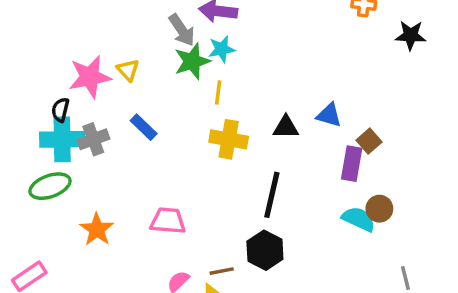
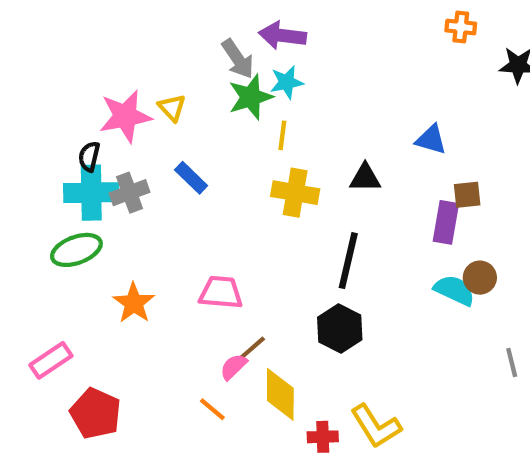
blue triangle: (329, 115) -> (431, 140), moved
brown square: (369, 141) -> (467, 195), turned 35
brown line: (222, 271) -> (253, 348), moved, turned -30

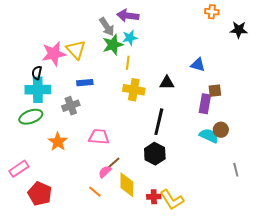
yellow triangle: (172, 108) -> (76, 50), size x1.5
blue rectangle: (191, 178) -> (85, 83), turned -49
gray cross: (130, 193) -> (71, 106), moved
red cross: (323, 437) -> (154, 197), moved

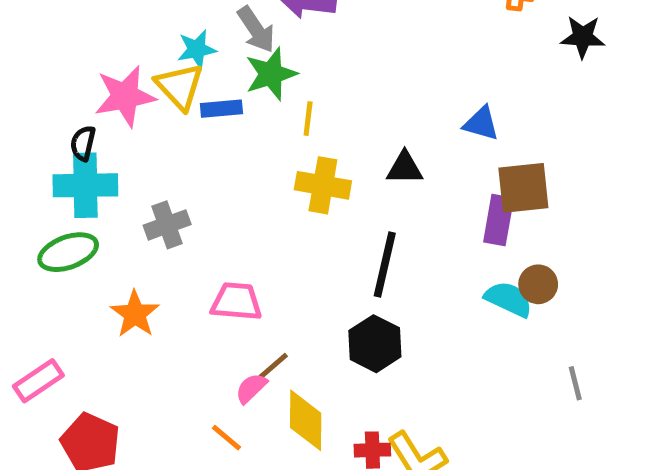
cyan star: (130, 38) -> (197, 49), moved
blue rectangle: (85, 83) -> (221, 109), moved
brown square: (215, 91) -> (523, 188), size x1.6

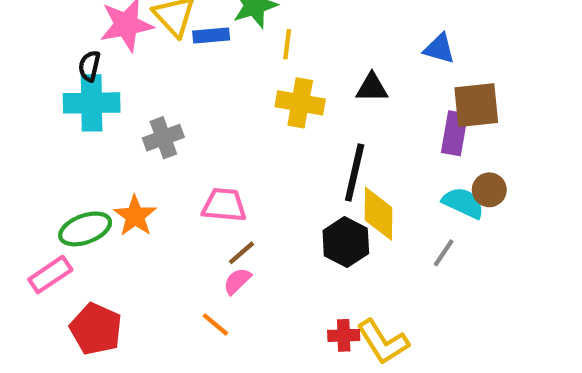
green ellipse: (68, 252) -> (85, 229), moved
brown line: (273, 366) -> (242, 253), moved
gray line: (575, 383) -> (444, 253), moved, turned 48
yellow diamond: (306, 420) -> (378, 214), moved

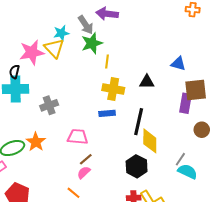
blue rectangle: (211, 36) -> (107, 113), moved
cyan semicircle: (463, 203) -> (187, 171), moved
black hexagon: (346, 242) -> (137, 166), moved

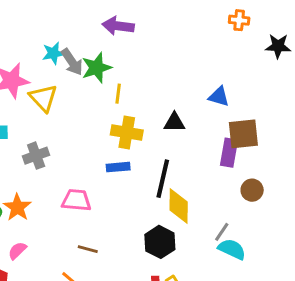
gray arrow: (86, 25) -> (72, 62), moved
yellow triangle: (54, 48) -> (43, 98), moved
brown line: (86, 159) -> (88, 249), moved, turned 56
pink semicircle: (84, 172) -> (17, 251), moved

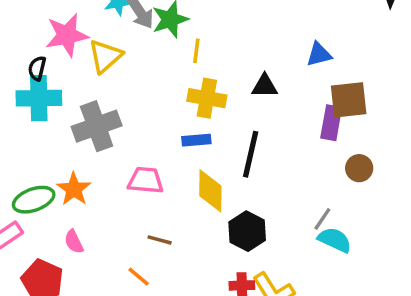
blue triangle: (219, 96) -> (319, 54), turned -30
yellow triangle: (43, 98) -> (105, 56), turned 32
gray cross: (36, 156) -> (97, 126), size x1.5
yellow diamond: (179, 206) -> (210, 191), moved
pink semicircle: (17, 251) -> (74, 242), turned -72

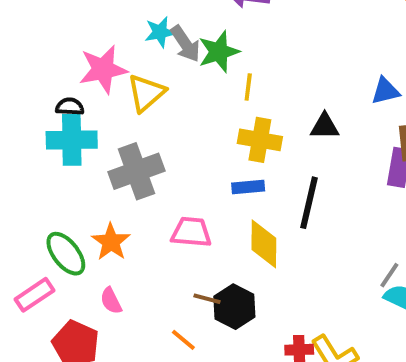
black semicircle: (37, 68) -> (70, 107), turned 80
green ellipse: (34, 200) -> (66, 254), turned 72
black hexagon: (247, 231) -> (234, 307), moved

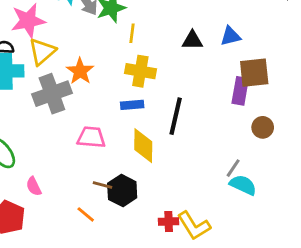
yellow triangle: (146, 93) -> (42, 52), moved
black triangle: (325, 126) -> (192, 40), moved
orange star: (111, 242) -> (80, 71), moved

